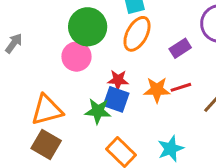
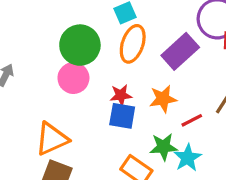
purple rectangle: (180, 48) -> (180, 51), size x1.6
red line: (181, 87) -> (192, 120), moved
green star: (98, 111) -> (164, 147), moved

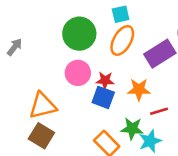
pink circle: (73, 78) -> (78, 73), moved

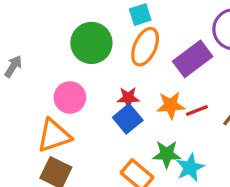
pink circle: (78, 73) -> (70, 97), moved
blue square: (103, 97) -> (128, 119), turned 35
red line: (159, 111) -> (197, 110), moved

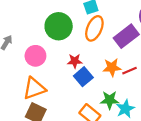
pink circle: (70, 97) -> (35, 56), moved
red star: (128, 98) -> (75, 61), moved

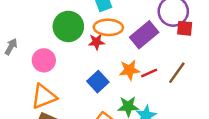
orange ellipse: (94, 28) -> (108, 27), turned 70
red star: (75, 61) -> (96, 42), moved

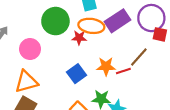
purple rectangle: (144, 35) -> (118, 21), moved
brown line: (177, 73) -> (139, 57), moved

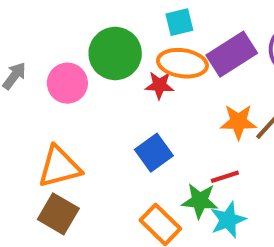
pink circle: (30, 49) -> (67, 83), moved
orange star: (106, 66) -> (238, 122), moved
red line: (123, 71) -> (225, 177), moved

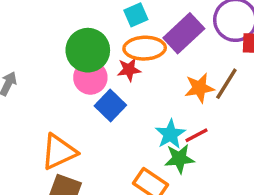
pink circle: (67, 83) -> (90, 77), moved
blue square: (154, 153) -> (110, 106), moved
cyan star: (228, 220) -> (170, 134), moved

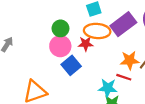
green circle: (88, 50) -> (60, 28), size x0.6
cyan star: (170, 134) -> (108, 88), turned 30
red line: (196, 135) -> (124, 77), moved, turned 40

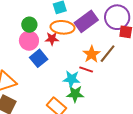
orange star: (130, 60) -> (92, 54), turned -30

